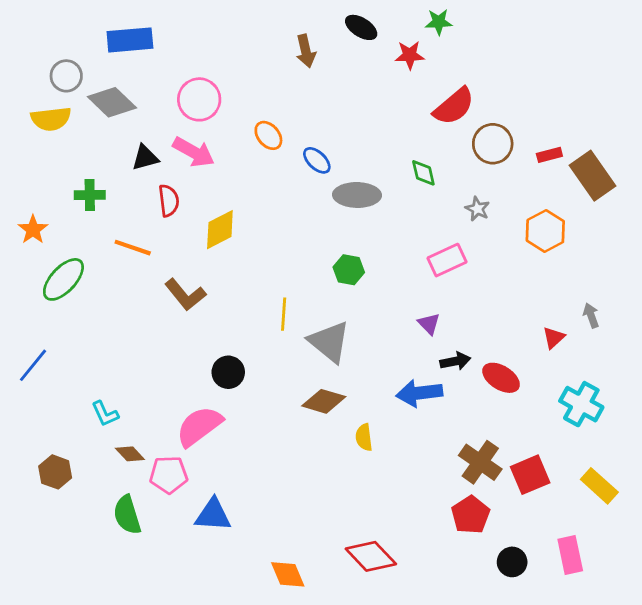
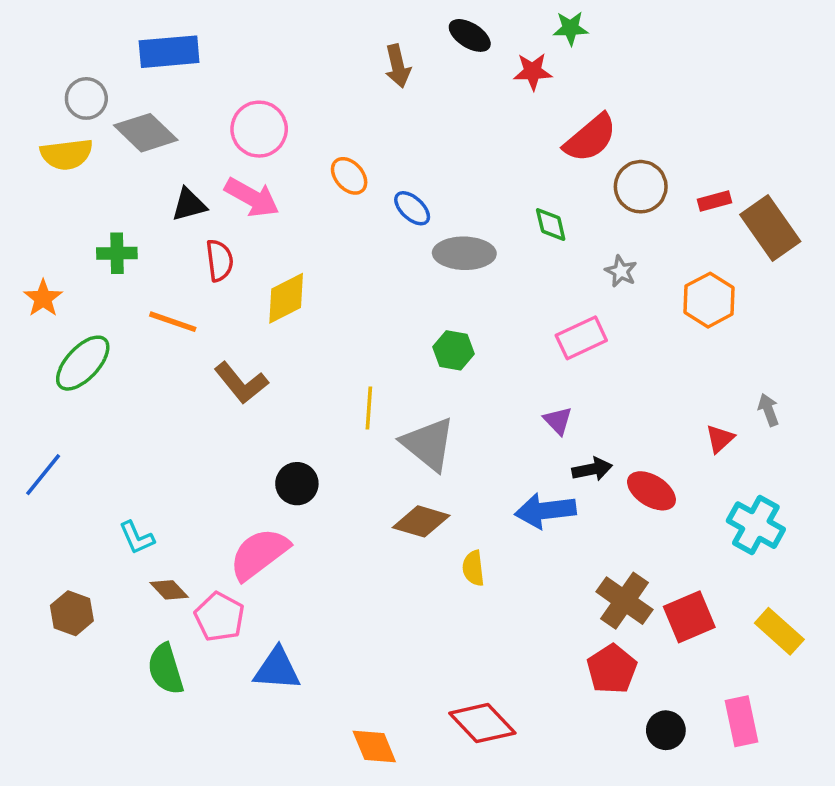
pink pentagon: (169, 475) -> (220, 617), turned 30

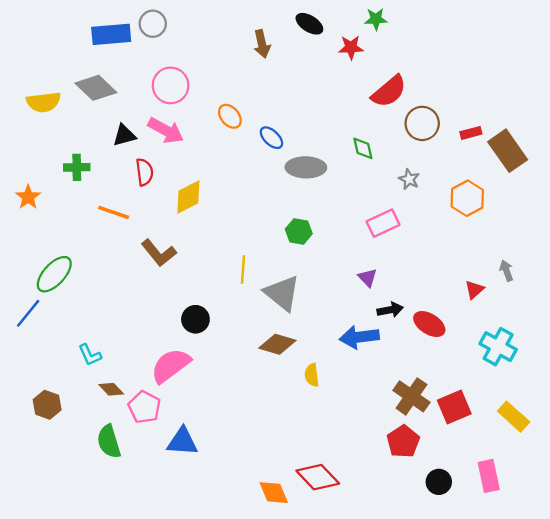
gray circle: (86, 98) -> (153, 24), moved
green ellipse: (83, 363) -> (54, 274), moved
orange diamond: (374, 746) -> (274, 493), moved

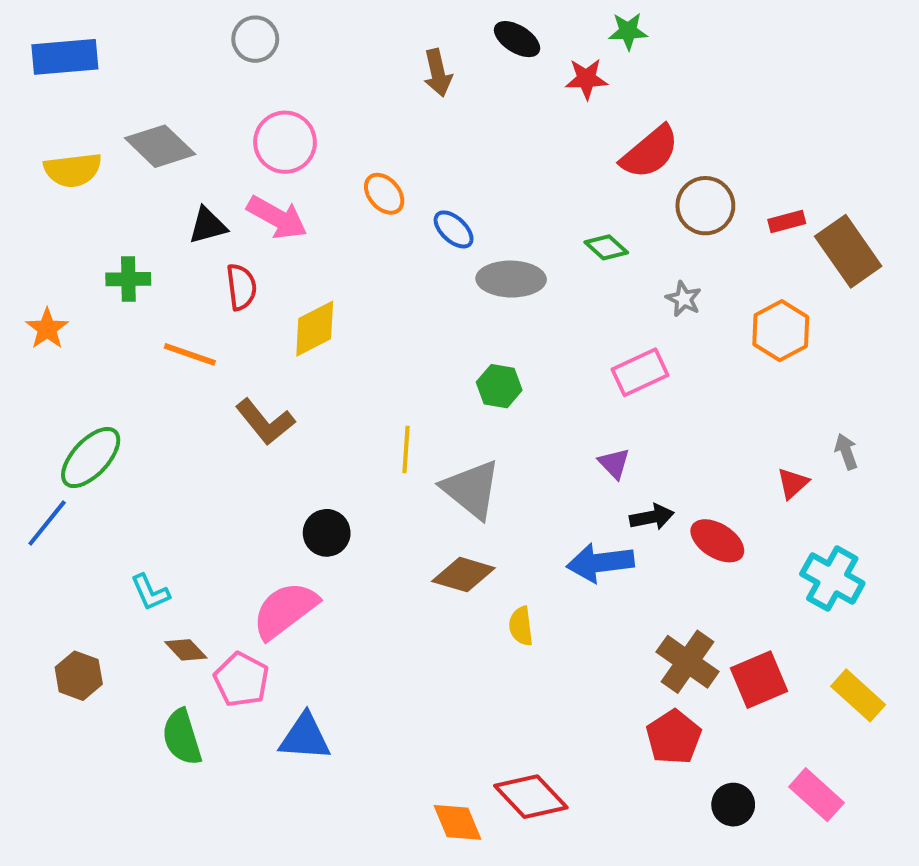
blue rectangle: (111, 34) -> (65, 57), moved
green diamond: (363, 148) -> (606, 247), turned -35
pink rectangle: (489, 476) -> (816, 795), turned -36

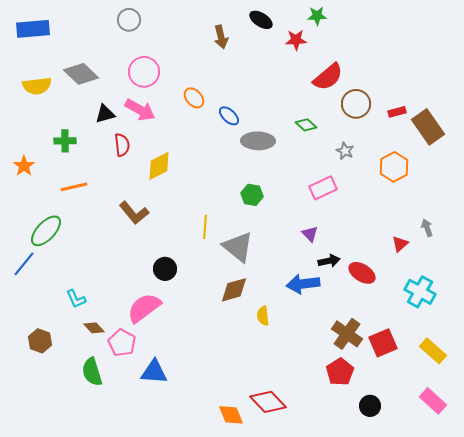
orange line: (190, 354) -> (74, 187), moved, turned -32
brown diamond: (463, 575) -> (234, 290), turned -32
pink rectangle: (816, 795) -> (433, 401), moved

